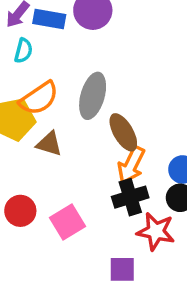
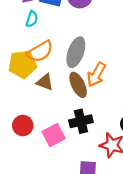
brown ellipse: (123, 132) -> (78, 85), moved
orange arrow: (131, 165) -> (96, 74), moved
black cross: (130, 197) -> (81, 121), moved

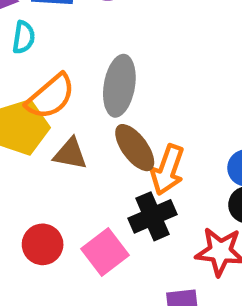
orange arrow: (96, 74) -> (168, 170), moved

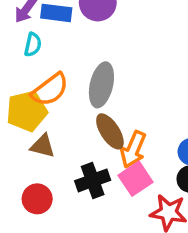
brown triangle: (70, 154) -> (43, 146), moved
black cross: (153, 216) -> (93, 180), moved
pink square: (105, 252) -> (136, 179), moved

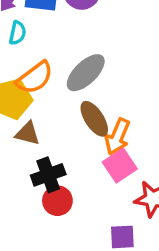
gray ellipse: (101, 85) -> (86, 73), turned 33
black cross: (93, 180) -> (48, 175), moved
red circle: (37, 199) -> (57, 201), moved

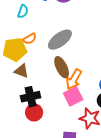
orange semicircle: (35, 78) -> (30, 39), size x0.6

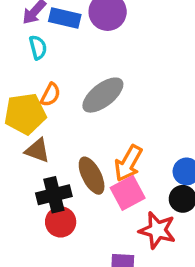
cyan semicircle: (23, 11) -> (38, 47), turned -32
orange semicircle: (30, 39) -> (51, 95), turned -32
brown ellipse: (62, 67) -> (92, 176), moved

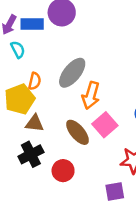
orange arrow: (128, 163) -> (91, 95), moved
pink square: (128, 193) -> (105, 125), moved
black cross: (54, 195) -> (31, 154), moved

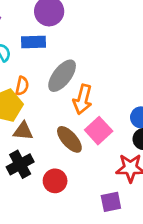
blue rectangle: (32, 24) -> (33, 42), moved

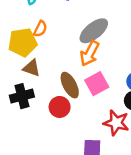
gray ellipse: (62, 76) -> (94, 31), moved
red circle: (55, 181) -> (60, 107), moved

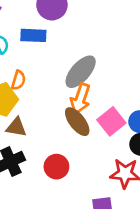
pink square: (97, 84) -> (111, 121), moved
brown ellipse: (70, 85) -> (77, 122), moved

